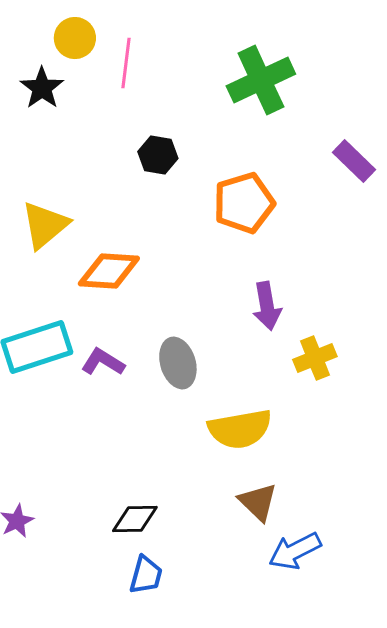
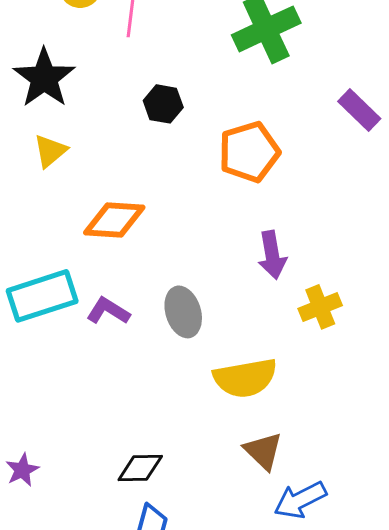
black star: (42, 88) -> (44, 78), moved, size x1.4
yellow triangle: (45, 225) -> (50, 151), moved, size x0.7

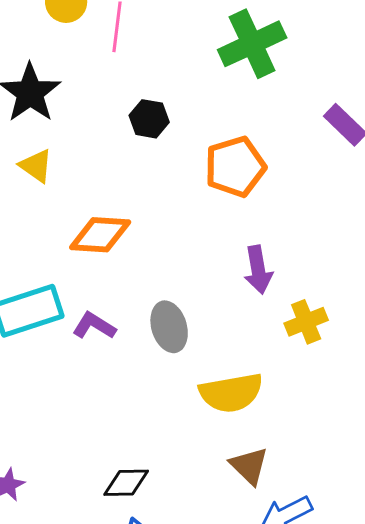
yellow triangle: (50, 151) -> (36, 166), turned -45

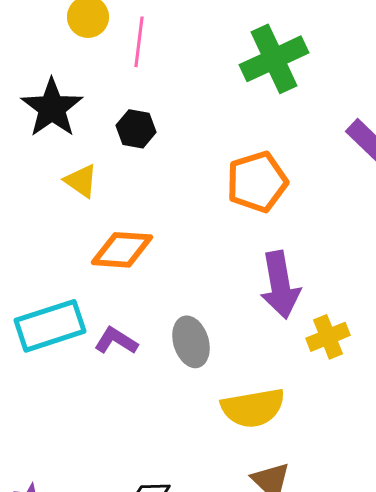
black hexagon: (149, 119) -> (136, 129), moved
yellow triangle: (36, 166) -> (81, 181), moved
purple arrow: (258, 270) -> (280, 285), size x1.4

